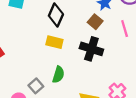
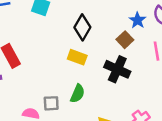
gray square: (36, 86) -> (51, 103), turned 32

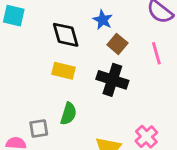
blue star: (138, 20) -> (103, 20), moved
black diamond: (82, 27) -> (66, 35), turned -40

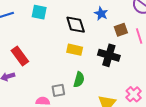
brown square: (117, 44) -> (121, 30), moved, turned 32

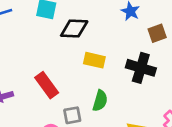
black diamond: (76, 25) -> (74, 28), moved, turned -70
red rectangle: (20, 56) -> (47, 85), moved

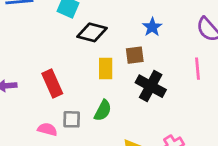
brown square: (157, 33) -> (135, 55), moved
yellow rectangle: (94, 60) -> (106, 69), turned 65

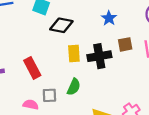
brown square: (135, 55) -> (125, 44), moved
black cross: (151, 86) -> (99, 56), moved, turned -35

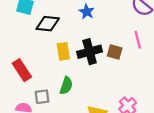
blue star: (109, 18) -> (87, 12), moved
brown square: (125, 44) -> (115, 52), moved, turned 32

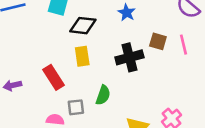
yellow rectangle: (63, 51) -> (82, 56), moved
brown square: (115, 52) -> (158, 41), moved

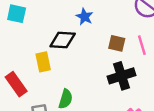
black diamond: (83, 26) -> (63, 40), moved
black cross: (129, 57) -> (121, 76), moved

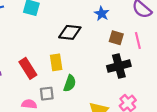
blue star: (85, 17) -> (102, 14), moved
yellow rectangle: (43, 62) -> (56, 62), moved

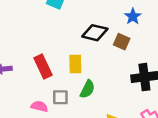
brown square: (116, 38) -> (122, 42), moved

